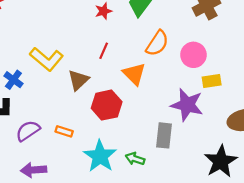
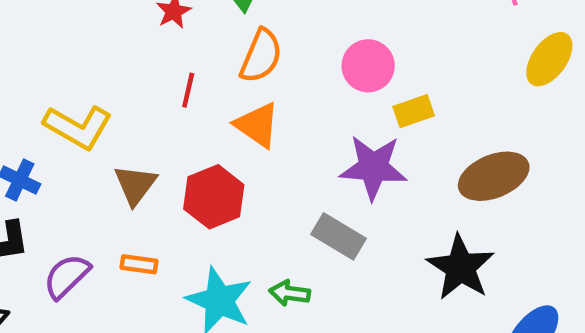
orange semicircle: (157, 43) -> (261, 56), moved
brown triangle: (78, 80) -> (135, 185), moved
gray rectangle: (164, 135) -> (339, 236), turned -55

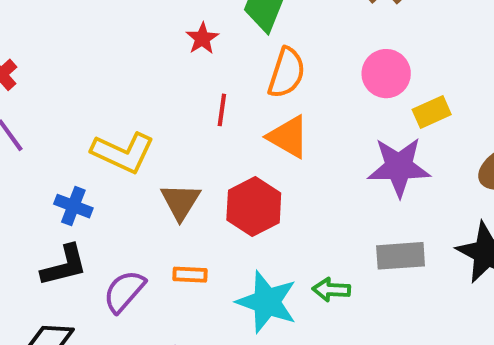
gray rectangle: (339, 236) -> (401, 256), moved, turned -30

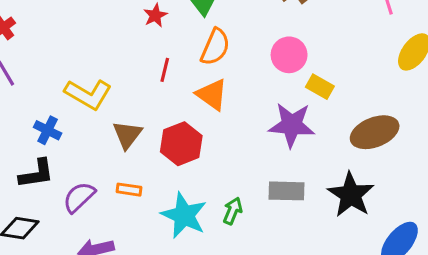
yellow rectangle: (432, 112) -> (320, 87), turned 48
green arrow: (331, 290) -> (233, 211), turned 104

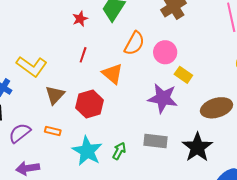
orange semicircle: (215, 47) -> (134, 43), moved

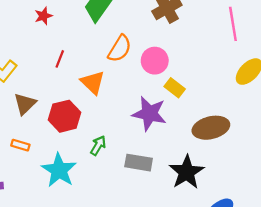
red star: (80, 19) -> (43, 16), moved
green arrow: (119, 151) -> (98, 145), moved

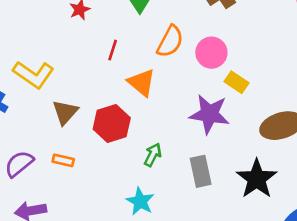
red line: (60, 59) -> (113, 50), moved
gray rectangle: (139, 163) -> (201, 171), turned 72
cyan star: (59, 170) -> (140, 201), moved, size x0.7

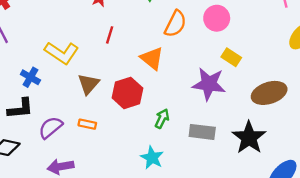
red line: (113, 50) -> (110, 35), moved
pink circle: (211, 53) -> (217, 18), moved
gray rectangle: (201, 171) -> (202, 132), turned -70

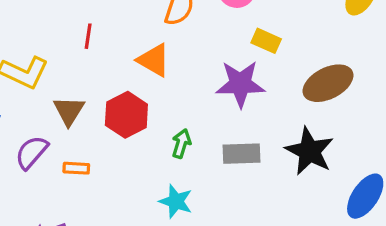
purple semicircle: (50, 128) -> (32, 152), moved

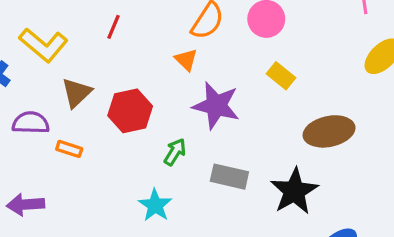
orange triangle: (154, 60) -> (186, 60), moved, size x0.7
purple star: (240, 84) -> (216, 106), moved
purple semicircle: (32, 152) -> (31, 123), turned 36

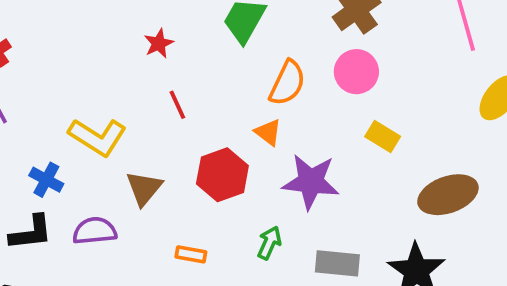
red line: (113, 27) -> (177, 105), turned -40
red hexagon: (130, 111) -> (222, 175), moved
orange rectangle: (69, 149) -> (191, 254), moved

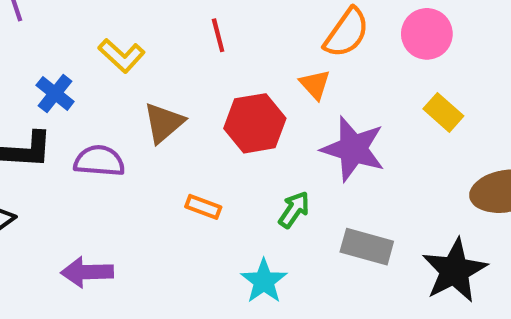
yellow L-shape: (98, 137) -> (122, 56), size x0.7

